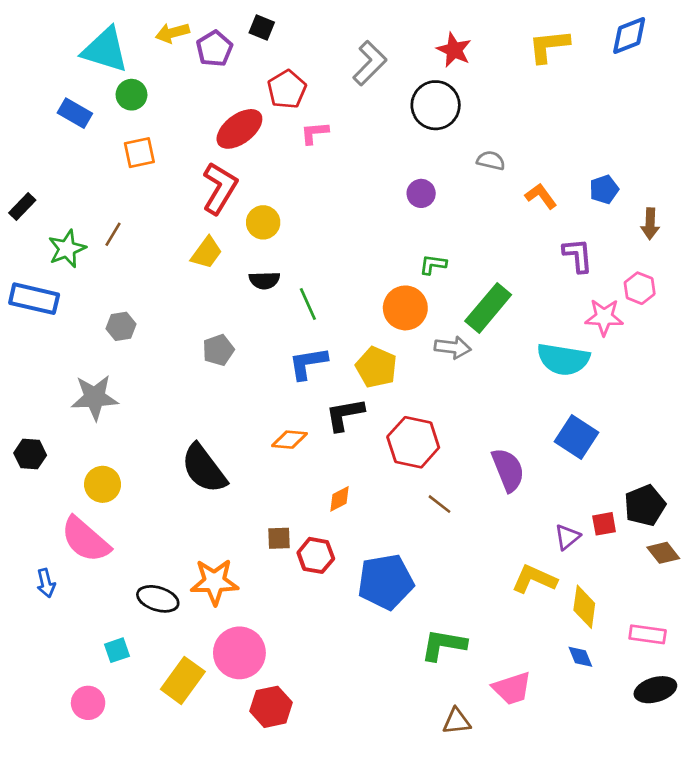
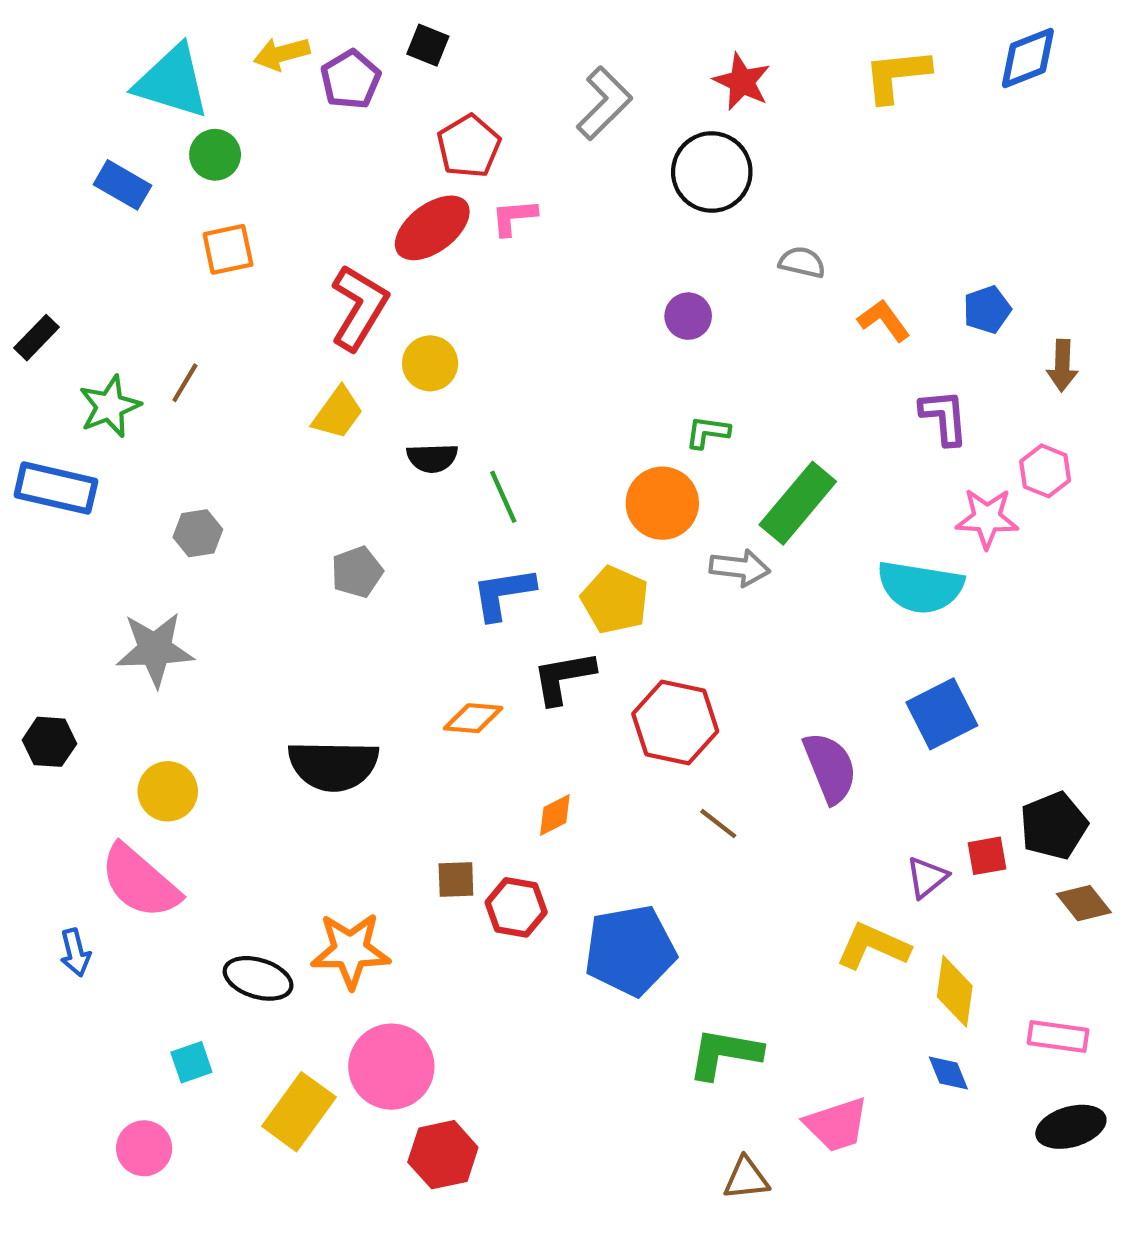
red ellipse: (239, 129) -> (432, 228), moved
blue square: (576, 437) -> (942, 714), turned 30
black semicircle: (204, 469) -> (333, 766), turned -52

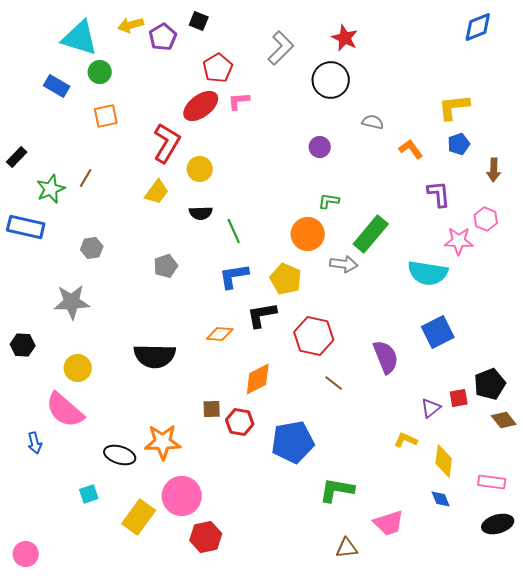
yellow L-shape: (897, 75) -> (454, 107), moved
orange diamond: (555, 815) -> (258, 379), size x1.6
yellow L-shape: (873, 946) -> (406, 440), size x0.7
pink circle: (144, 1148) -> (26, 554), moved

